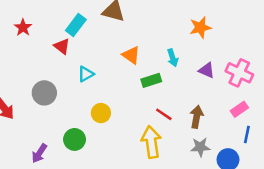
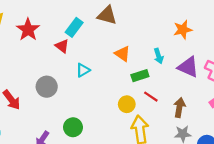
red star: (23, 28) -> (28, 30), size x1.5
purple triangle: (207, 70) -> (188, 67), size x1.5
yellow circle: (101, 113) -> (127, 104), moved
red line: (164, 114) -> (151, 97), moved

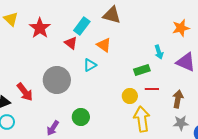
orange triangle: (122, 54) -> (104, 45), moved
gray circle: (47, 87) -> (57, 80), size x1.4
red line: (151, 97) -> (152, 89), turned -32

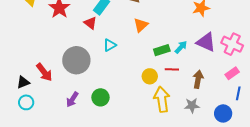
orange triangle: (104, 45) -> (141, 25), moved, turned 42
cyan arrow: (159, 52) -> (181, 47), moved, turned -120
gray star: (181, 123) -> (192, 105), moved
purple arrow: (53, 128) -> (72, 99), moved

